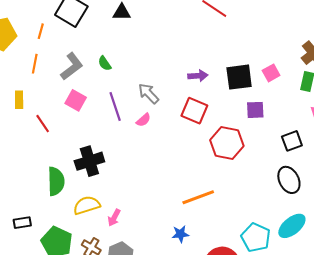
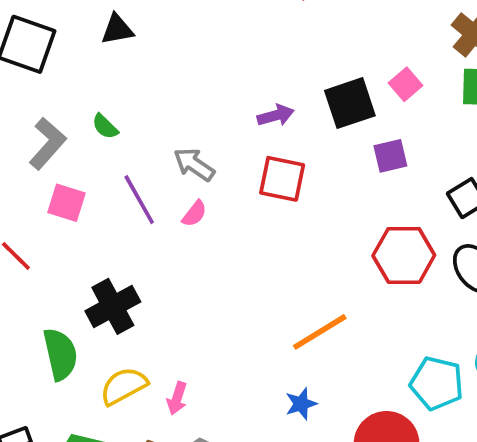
red hexagon: (227, 143) -> (404, 255), moved

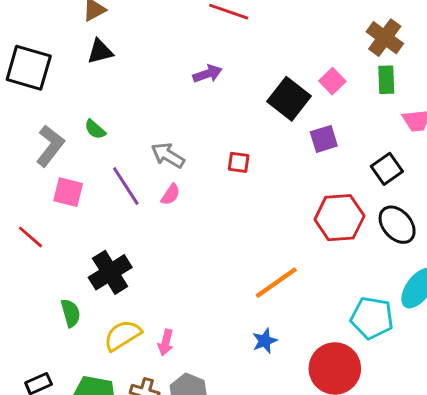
black square: (350, 103) -> (289, 99), turned -30
purple arrow: (276, 115) -> (207, 74), moved
red square: (282, 179) -> (239, 162), size x0.6
green semicircle: (60, 354) -> (71, 313), size x0.7

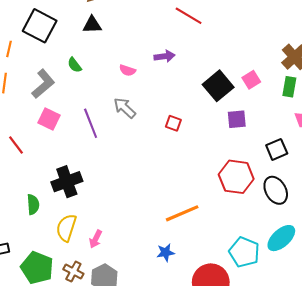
green semicircle: (95, 129) -> (74, 65), moved
pink semicircle: (171, 194) -> (127, 70), moved, turned 63
yellow semicircle: (123, 335) -> (66, 228), turned -52

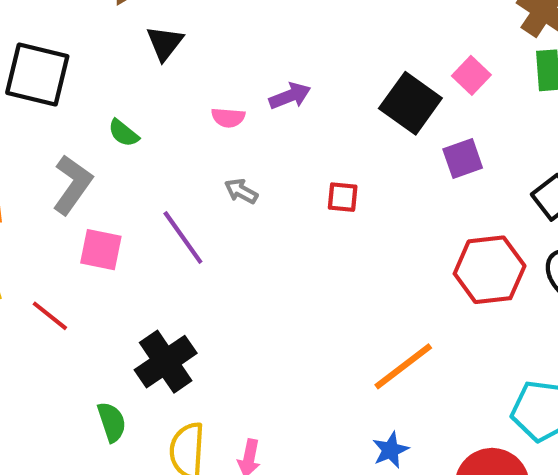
black triangle: (92, 25) -> (165, 43), moved, turned -36
purple arrow: (164, 56) -> (290, 96), moved
gray arrow: (125, 108) -> (241, 191), size x0.7

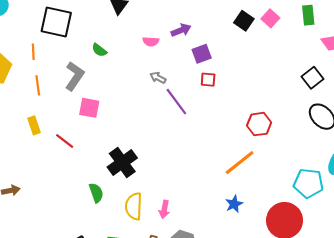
black square: (410, 103) -> (244, 21), moved, size x0.7
purple square: (463, 158) -> (202, 54), moved
purple line: (183, 237) -> (176, 102), moved
red hexagon: (490, 270) -> (259, 124), moved, size x0.7

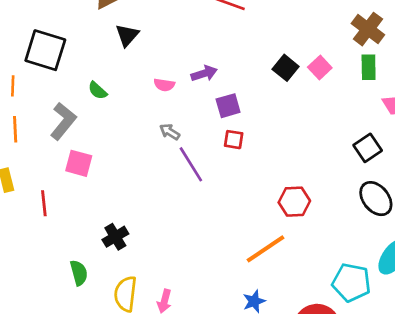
red line: (65, 141) -> (44, 203), turned 42
black cross: (122, 162) -> (115, 237), size x0.7

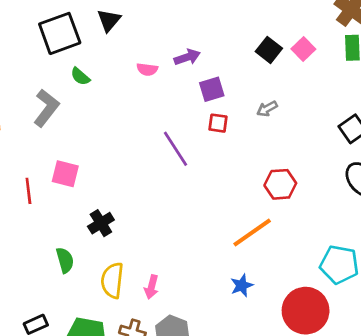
black square: (45, 50) -> (60, 33), moved, turned -36
gray arrow: (170, 132) -> (267, 109), moved, turned -60
pink square: (79, 163) -> (65, 174), moved

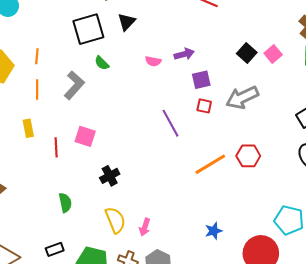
gray arrow: (267, 109) -> (242, 98), size x2.0
orange line: (252, 232) -> (210, 164), moved
green semicircle: (65, 260) -> (65, 203), moved
yellow semicircle: (112, 280) -> (115, 220), turned 148

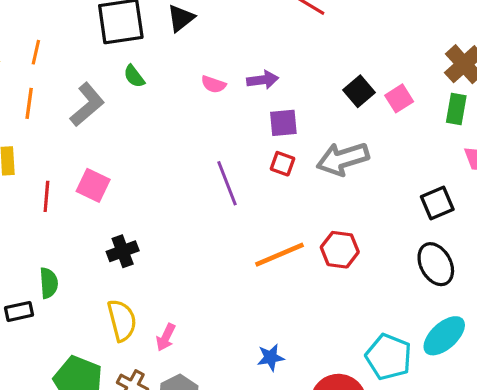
black rectangle: (55, 249) -> (19, 311), moved

